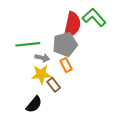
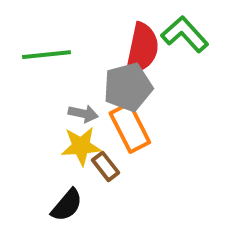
green line: (28, 44) -> (46, 55), moved
orange rectangle: (66, 65) -> (130, 128), size x1.6

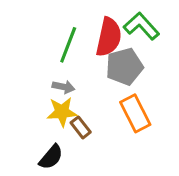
green line: (46, 55) -> (68, 45), moved, turned -63
gray pentagon: (128, 87) -> (124, 67), moved
orange rectangle: (130, 128) -> (135, 113), moved

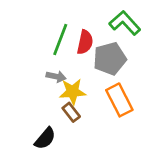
red semicircle: (109, 37) -> (85, 42), moved, size x0.7
yellow star: (62, 112) -> (73, 92), moved

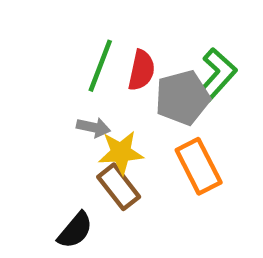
green L-shape: (125, 23) -> (217, 75), moved, turned 84
brown rectangle: (71, 112) -> (119, 187), size x1.4

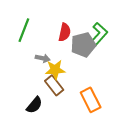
green line: (100, 66) -> (24, 30), moved
orange rectangle: (199, 166) -> (91, 100), moved

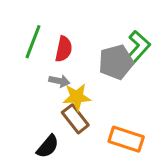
red semicircle: (65, 32) -> (64, 49), moved
orange rectangle: (91, 100) -> (126, 139), turned -45

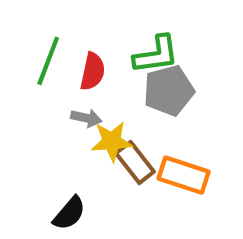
green L-shape: (138, 48) -> (156, 55), moved, turned 40
brown rectangle: (75, 119) -> (135, 162), moved
orange rectangle: (126, 139) -> (184, 175), moved

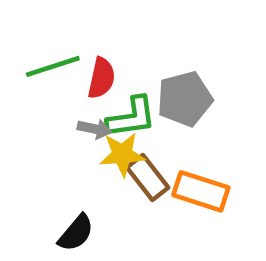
green L-shape: (156, 55) -> (131, 117), moved
green line: (48, 61) -> (53, 66), turned 51

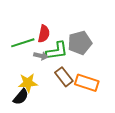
green line: (53, 66) -> (23, 43), moved
yellow star: (122, 154) -> (28, 83), moved
black semicircle: (76, 233) -> (21, 97), moved

